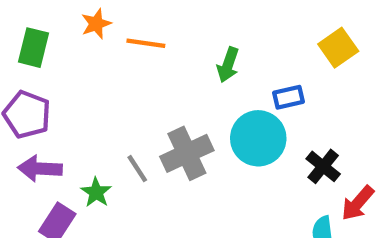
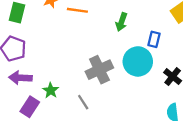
blue rectangle: (289, 97) -> (154, 39), turned -63
gray line: (137, 169) -> (83, 102), moved

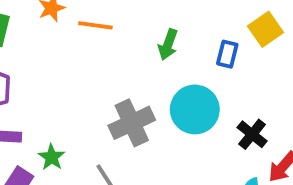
blue rectangle: (154, 39) -> (227, 54), moved

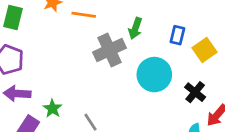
yellow square: (265, 29) -> (205, 50), moved
gray cross: (132, 123) -> (109, 50), moved

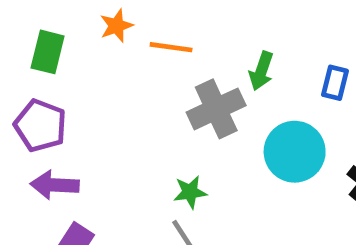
green star: (52, 109) -> (190, 192), moved, turned 30

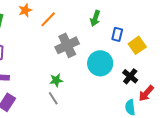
orange line: (171, 47) -> (48, 19), turned -54
green arrow: (261, 71) -> (95, 18), moved

